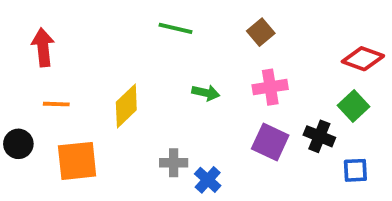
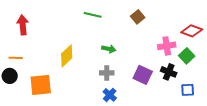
pink cross: (270, 87) -> (167, 46), moved
orange line: (56, 104) -> (16, 58), moved
gray cross: (174, 163) -> (107, 73), moved

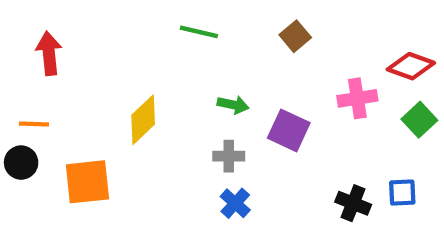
green square: (187, 56) -> (419, 120), moved
black cross: (169, 72) -> (353, 203), moved
purple square: (143, 75) -> (289, 130), moved

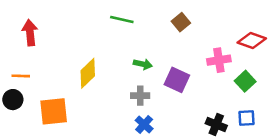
green square: (419, 120) -> (245, 81), moved

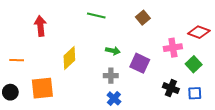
red arrow: (30, 33) -> (40, 26), moved
black circle: (13, 100) -> (10, 92), moved
black cross: (216, 124) -> (171, 88), moved

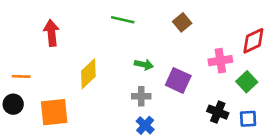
red diamond: (199, 32) -> (253, 41), turned -45
black circle: (10, 92) -> (13, 104), moved

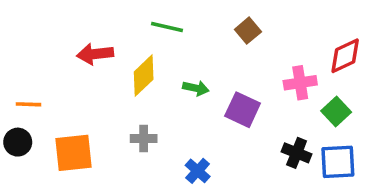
red arrow: (51, 33) -> (95, 54), moved, turned -90
yellow diamond: (88, 74) -> (144, 76), moved
gray cross: (141, 96) -> (144, 138), moved
blue square: (248, 119) -> (338, 162), size x1.5

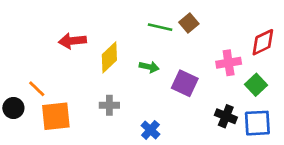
green line: (167, 27) -> (160, 27), moved
orange line: (29, 104) -> (37, 89), moved, turned 42

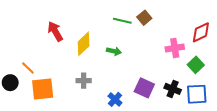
red arrow: (72, 41) -> (55, 31), turned 66
purple square: (185, 83) -> (144, 88), moved

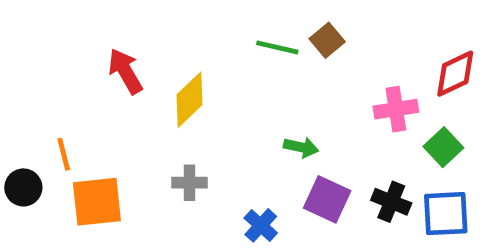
green arrow: (114, 51) -> (301, 147), moved
orange line: (28, 68) -> (64, 154), turned 32

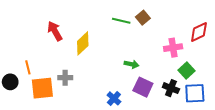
green square: (443, 147) -> (187, 70), moved
gray cross: (189, 183) -> (65, 78), moved

